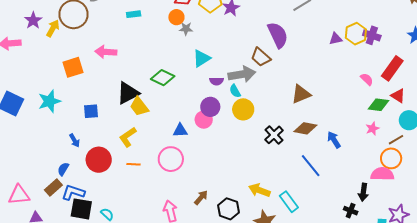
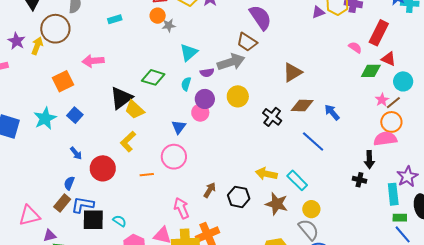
cyan semicircle: (235, 91) -> (186, 84), moved, turned 56
blue square: (91, 111) -> (75, 115), moved, turned -35
pink star: (372, 129) -> (382, 100), moved
blue triangle: (180, 130) -> (179, 127), turned -42
orange line: (133, 164) -> (147, 175), moved

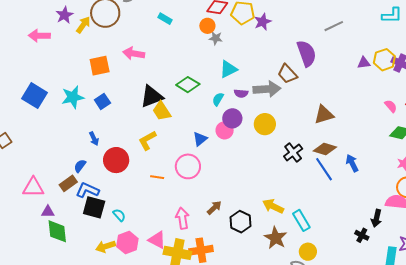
cyan rectangle: (115, 19) -> (165, 19), turned 32
blue line: (313, 142) -> (324, 169), moved

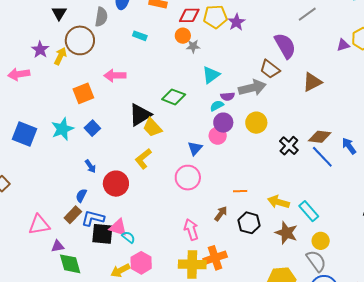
cyan semicircle: (218, 99) -> (217, 106), moved, turned 40
brown triangle: (324, 115) -> (312, 82), moved
orange line: (157, 177) -> (240, 191), moved
pink triangle: (157, 240) -> (118, 227), moved

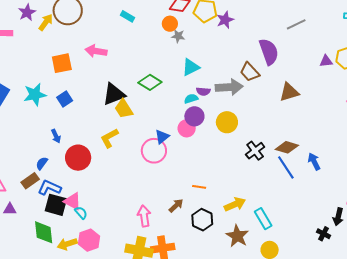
pink circle: (188, 178) -> (154, 151), moved
yellow arrow: (279, 202) -> (235, 204), turned 130
green diamond: (70, 264) -> (44, 232), moved

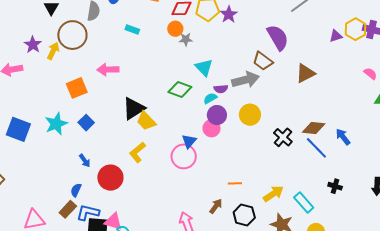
cyan triangle: (191, 67) -> (204, 68), turned -36
green diamond: (150, 82) -> (180, 90), moved
black cross: (324, 234) -> (335, 186), moved

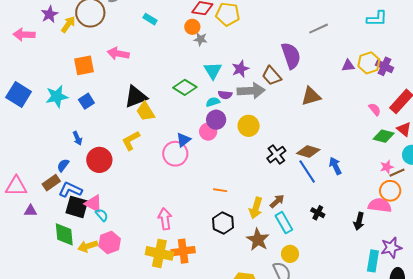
purple star: (229, 14) -> (240, 69), moved
yellow arrow: (273, 194) -> (256, 208), turned 130
brown arrow: (216, 206) -> (277, 201), moved

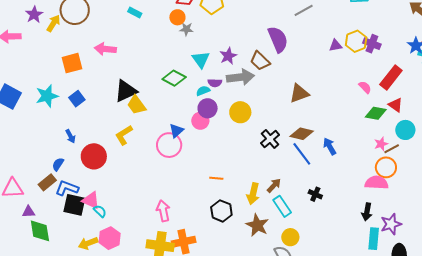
brown triangle: (311, 96) -> (299, 93), moved
black arrow: (359, 221) -> (367, 212), moved
green diamond: (64, 234) -> (40, 231), moved

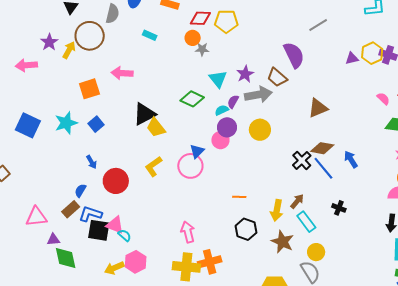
purple semicircle: (215, 83) -> (233, 102), turned 120
yellow L-shape: (124, 135) -> (153, 166), moved
black cross: (270, 139) -> (302, 160), moved

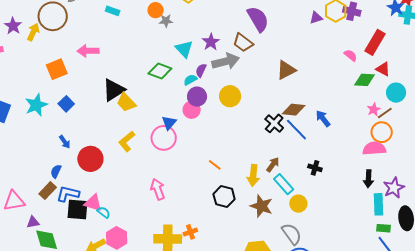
orange line: (239, 197) -> (215, 165), turned 40
pink arrow: (188, 232) -> (158, 189), moved
yellow circle: (316, 252) -> (298, 204), moved
orange cross: (210, 262) -> (190, 232), size x0.6

